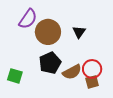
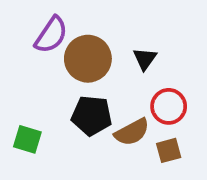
black pentagon: (50, 63) -> (92, 116), turned 30
red circle: (92, 69) -> (169, 106), moved

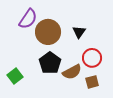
black pentagon: (92, 116) -> (50, 63), turned 30
green square: (27, 139) -> (15, 76), turned 35

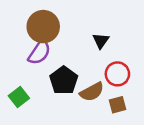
purple semicircle: (28, 19) -> (39, 52), moved
brown circle: (48, 32) -> (43, 27), moved

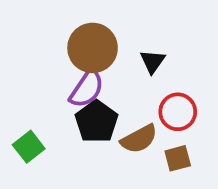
brown circle: (43, 27) -> (93, 48), moved
purple semicircle: (39, 52) -> (87, 89), moved

